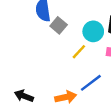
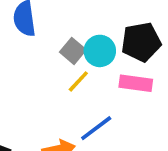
gray square: (59, 25) -> (73, 51), moved

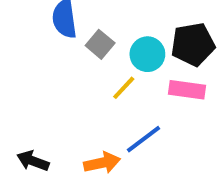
gray square: (73, 51) -> (100, 44), moved

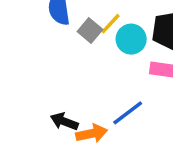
yellow line: (124, 88) -> (111, 24), moved
black arrow: (33, 161) -> (64, 121), moved

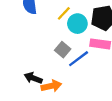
gray square: (90, 31) -> (63, 50), moved
blue line: (128, 113) -> (79, 59), moved

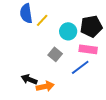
yellow line: (64, 13) -> (42, 20), moved
blue line: (79, 59) -> (80, 67), moved

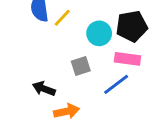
gray square: (55, 54) -> (81, 66), turned 32
black arrow: (29, 79) -> (44, 89), moved

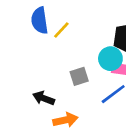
cyan circle: (99, 33) -> (110, 59), moved

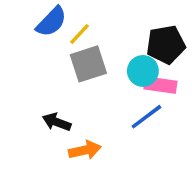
blue semicircle: (40, 20) -> (51, 22), turned -128
gray square: (79, 76) -> (88, 64), moved, size x1.5

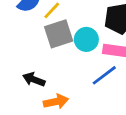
cyan circle: (143, 71) -> (86, 39), moved

